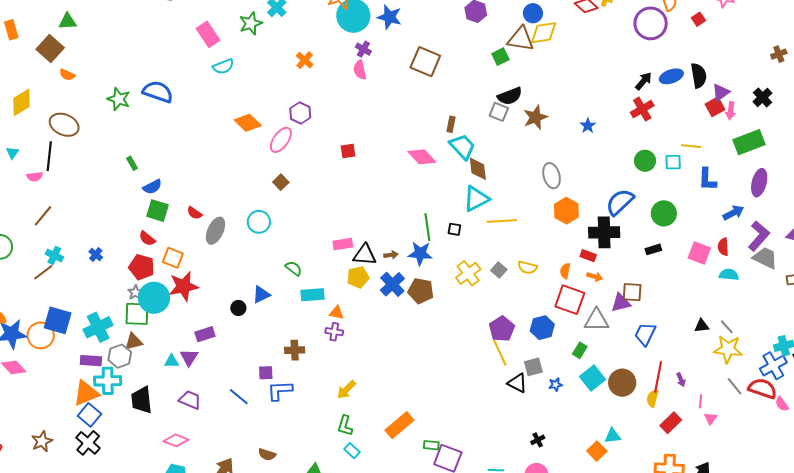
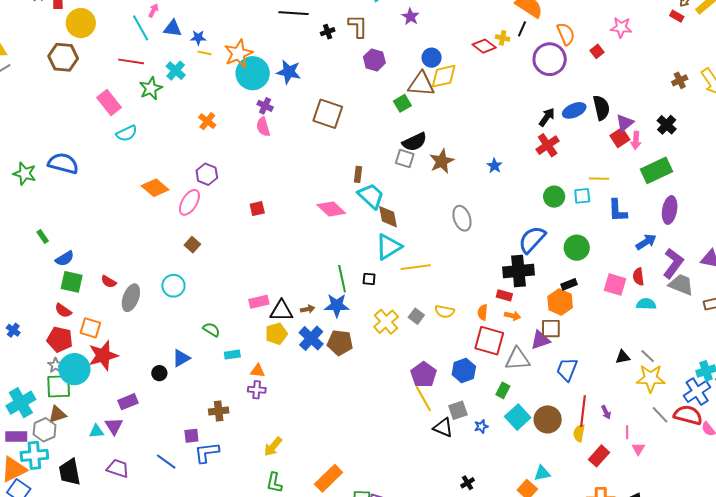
orange hexagon: (566, 211) -> (560, 302), moved
cyan rectangle: (312, 295) -> (232, 355), size x0.7

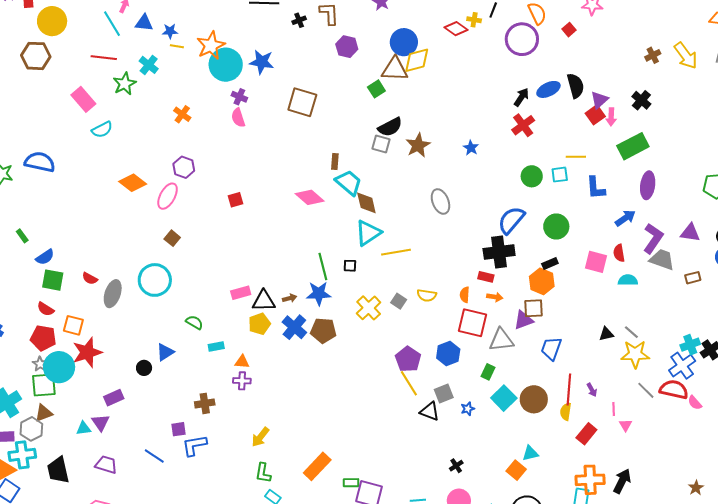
blue circle: (432, 58) -> (404, 42), size x1.4
cyan circle: (173, 286) -> (155, 280), size x1.4

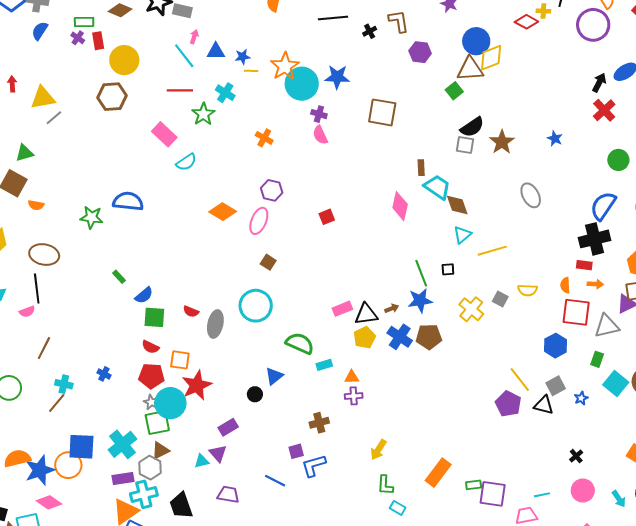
pink diamond: (310, 197) -> (400, 206), turned 68
cyan triangle: (368, 233) -> (462, 235), size x0.7
green semicircle: (194, 322) -> (300, 343), size x1.6
purple pentagon: (408, 359) -> (508, 404), moved

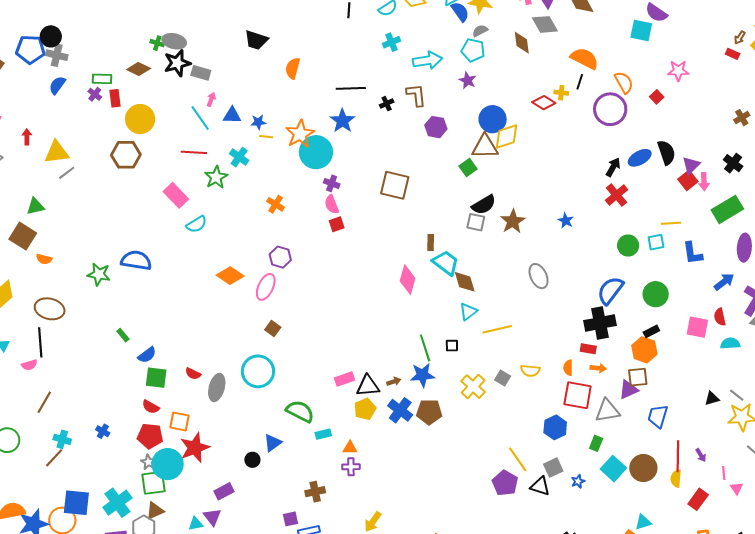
blue star: (337, 77) -> (342, 121), moved, turned 30
red square: (327, 217) -> (337, 224), moved

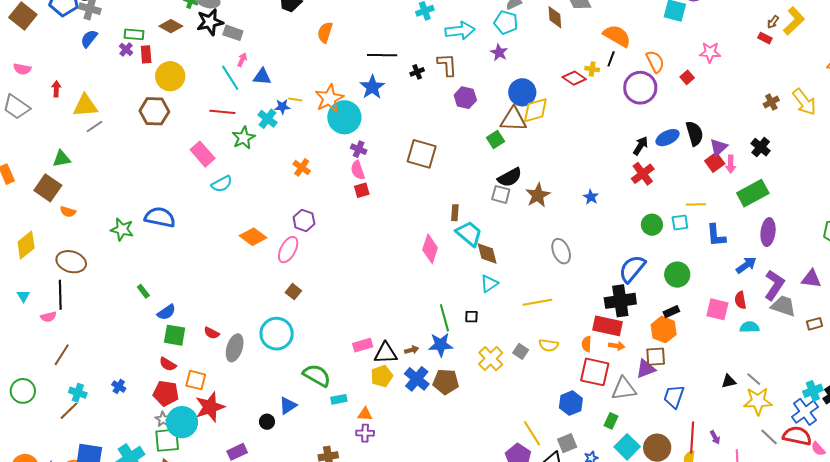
blue star: (258, 122) -> (282, 107), moved
yellow line: (497, 329) -> (537, 302), moved
red rectangle: (588, 349) -> (607, 326), size x1.8

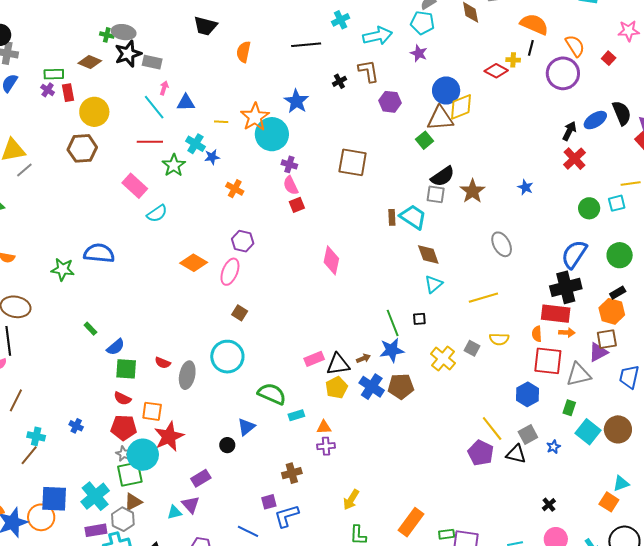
black line: (382, 55) -> (306, 45), moved
blue star: (282, 107) -> (212, 157), moved
cyan trapezoid: (469, 234) -> (413, 217), moved
pink diamond: (430, 249) -> (331, 260), moved

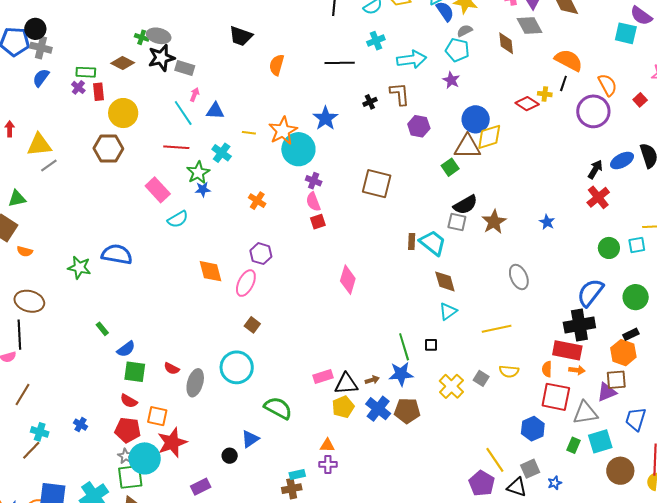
blue star: (212, 157) -> (203, 189), moved
orange diamond: (194, 263) -> (210, 271), turned 40
cyan rectangle: (296, 415) -> (297, 474), moved
cyan square: (588, 432) -> (600, 441), moved, turned 30

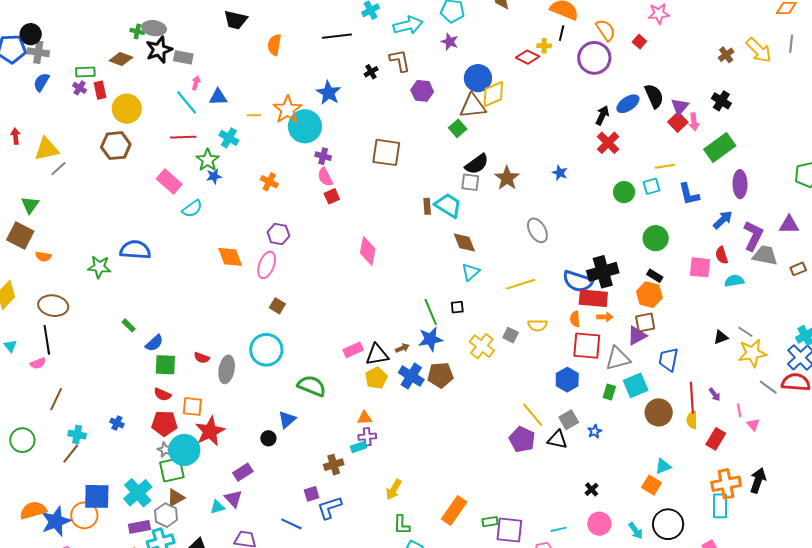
green triangle: (17, 199) -> (30, 205), turned -36
blue semicircle: (590, 293) -> (578, 281), moved, turned -104
black rectangle: (631, 334) -> (655, 276), turned 63
cyan rectangle: (297, 474) -> (359, 447), moved

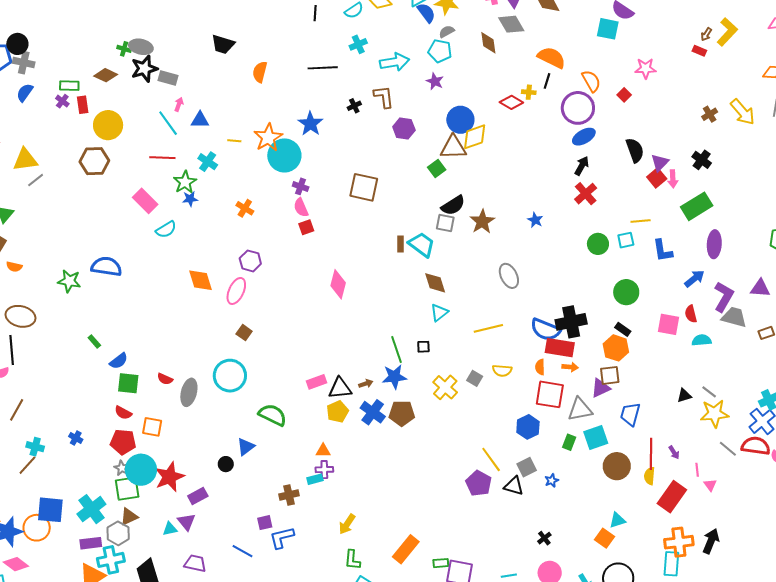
blue ellipse: (628, 104) -> (584, 137), moved
red star: (210, 431) -> (169, 477), moved
red rectangle: (716, 439) -> (672, 497), size x1.4

